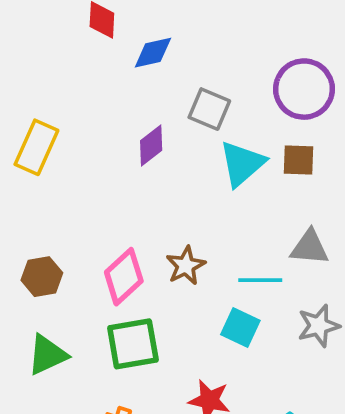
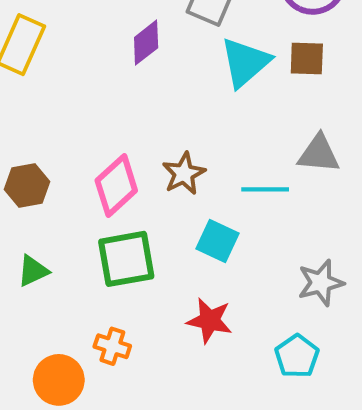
gray star: (319, 326) -> (321, 283), moved
cyan square: (240, 328) -> (218, 241), moved
green triangle: (47, 355) -> (33, 271), size x0.7

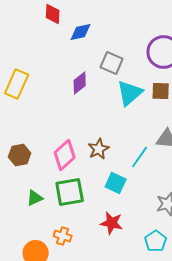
cyan line: (265, 189) -> (140, 157), turned -55
green triangle: (33, 271) -> (35, 198), moved

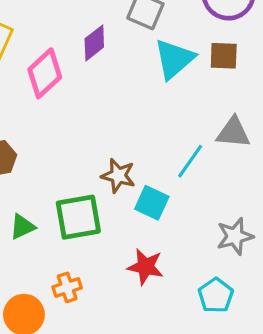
brown star: (99, 149) -> (118, 176), moved, turned -30
pink diamond: (65, 155) -> (45, 73), moved
orange cross: (63, 236) -> (67, 287), turned -36

